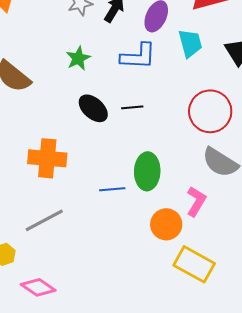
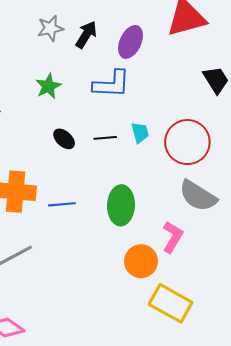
cyan trapezoid: (190, 43) -> (140, 133), moved, size x0.7
black ellipse: (93, 108) -> (64, 139), size x0.7
blue line: (112, 189) -> (62, 204), moved

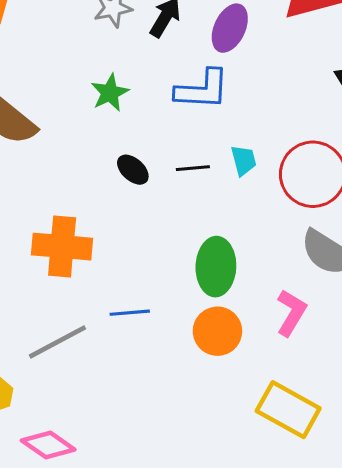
blue line: (62, 204) -> (130, 313), moved
orange circle: (141, 261) -> (217, 331), moved

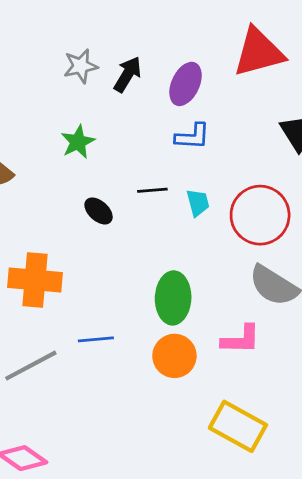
blue L-shape: (202, 90) -> (192, 136), moved, size x0.7
black line: (193, 168) -> (152, 190), moved
pink L-shape: (291, 313) -> (241, 339), turned 60

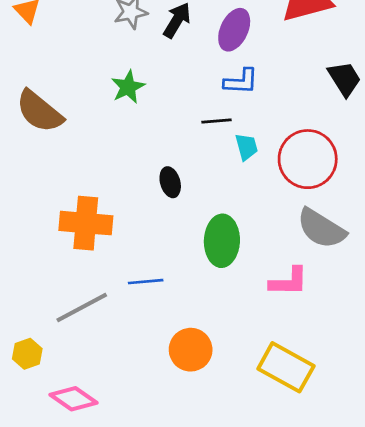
black line: (152, 190) -> (216, 121), moved
black ellipse: (99, 211) -> (170, 182), moved, turned 32
orange circle: (174, 356) -> (191, 350), moved

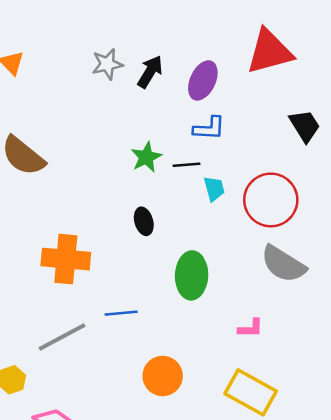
green star: (128, 87) -> (146, 157), moved
pink L-shape: (289, 282) -> (251, 328), moved, size x0.7

